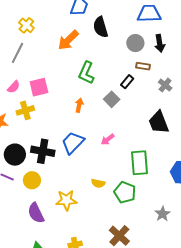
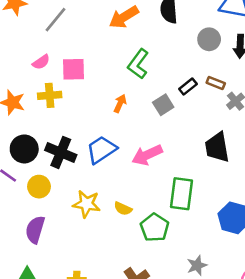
brown rectangle: (143, 66) -> (216, 83), moved
pink arrow: (108, 139) -> (147, 155), size x1.6
yellow star: (66, 200) -> (87, 204), moved
purple semicircle: (36, 213) -> (35, 230), turned 30

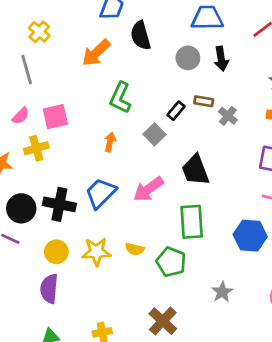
gray line: (55, 20) -> (27, 69), turned -44
black trapezoid: (217, 147) -> (195, 170), moved
yellow circle: (39, 187) -> (56, 252), moved

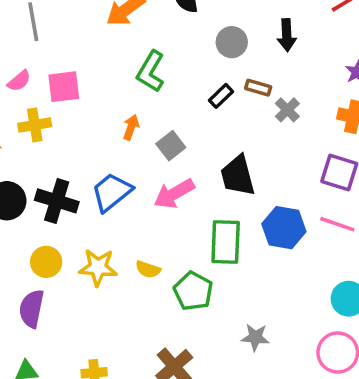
gray circle: (188, 58) -> (232, 42), moved
gray square: (154, 134) -> (171, 146), moved
blue hexagon: (250, 236) -> (284, 228), moved
gray star: (222, 292) -> (255, 337), turned 30

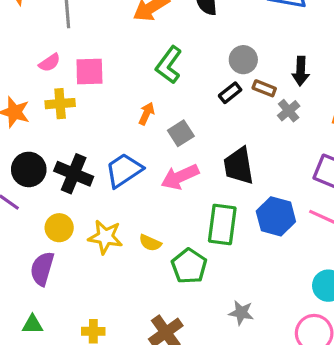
black arrow: (287, 35) -> (301, 71), moved
gray circle: (232, 42) -> (243, 60), moved

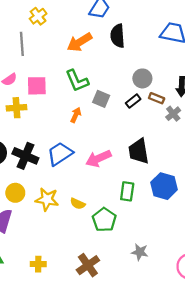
green L-shape: (169, 65) -> (77, 81), moved, turned -60
gray square: (181, 133) -> (101, 99), moved, turned -35
green rectangle: (222, 224) -> (127, 191), size x0.7

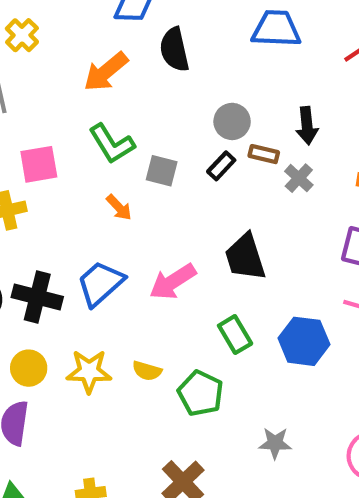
orange arrow: (76, 115) -> (119, 207), turned 120
blue hexagon: (164, 186) -> (304, 341), moved
green rectangle: (127, 191) -> (235, 335), turned -30

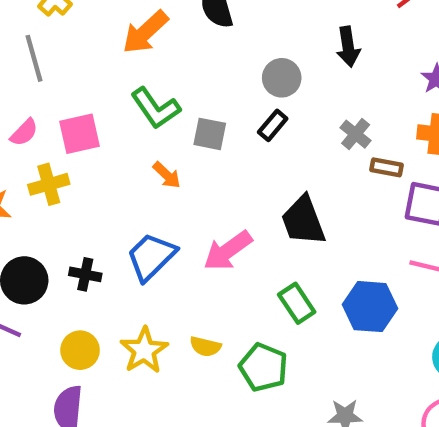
black arrow: (307, 126) -> (348, 47), moved
brown rectangle: (264, 154) -> (387, 167), moved
black cross: (37, 297) -> (85, 274), size x0.6
yellow star: (89, 371) -> (144, 350), turned -30

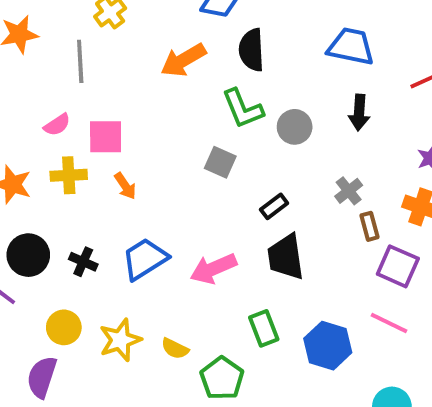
green L-shape: (156, 108) -> (243, 109), moved
black rectangle: (273, 125) -> (274, 206), moved
brown rectangle: (387, 167) -> (369, 226), turned 52
orange arrow: (167, 175) -> (125, 186), moved

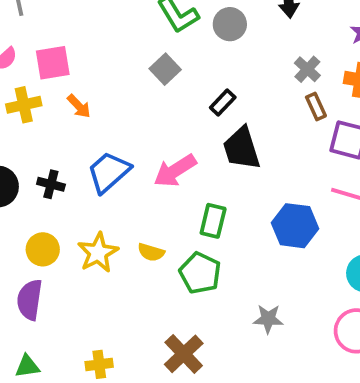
gray square: (220, 162) -> (165, 69), turned 32
gray cross: (349, 191) -> (307, 69), moved
green rectangle: (264, 328) -> (213, 221), moved, turned 44

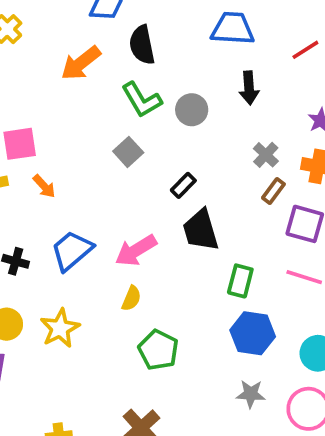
brown rectangle: (316, 106) -> (273, 191), turned 60
green rectangle: (213, 221) -> (240, 281), moved
blue hexagon: (295, 226) -> (253, 333), moved
yellow semicircle: (151, 252) -> (131, 298), moved, turned -85
gray star: (268, 319) -> (251, 394), moved

